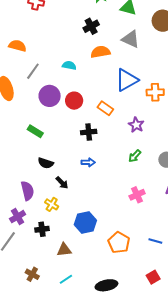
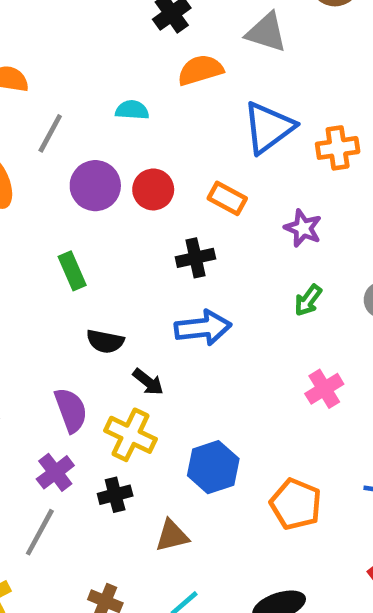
green rectangle: (35, 131) -> (72, 271), turned 42
blue arrow: (88, 162) -> (203, 328), size x1.6
yellow cross: (52, 204) -> (131, 435), size x1.5

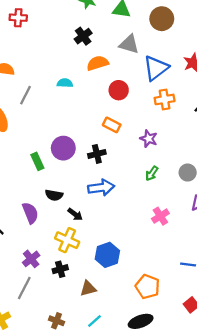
blue triangle: (268, 128) -> (156, 68), moved
purple circle: (95, 186) -> (63, 148), moved
red circle: (153, 189) -> (119, 90), moved
purple semicircle: (71, 410) -> (30, 213), moved
orange pentagon: (296, 504) -> (148, 287), moved

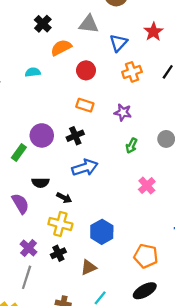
blue triangle: (156, 68) -> (118, 43), size x0.7
green rectangle: (37, 161) -> (19, 153), turned 70

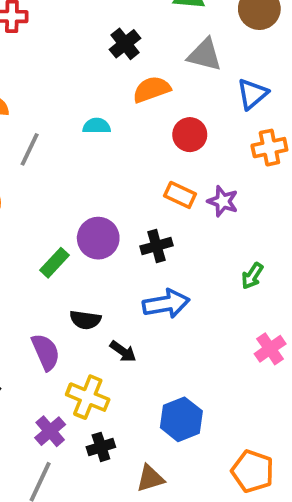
purple star: (123, 112) -> (223, 201), moved
yellow cross: (60, 224) -> (88, 397), moved

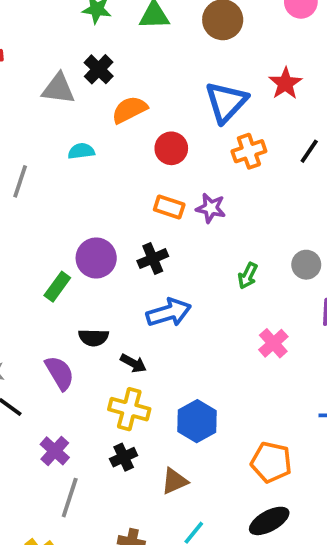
gray triangle: (205, 55) -> (58, 89), moved
blue triangle: (252, 94) -> (226, 102), size x1.4
yellow cross: (88, 397) -> (129, 409), moved
purple cross: (50, 431) -> (55, 451), moved

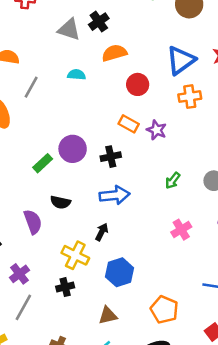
black arrow: (133, 363) -> (102, 232), moved, turned -102
brown triangle: (174, 481) -> (108, 315), moved

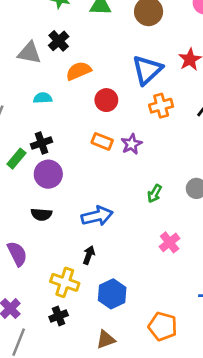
purple star: (157, 130) -> (132, 144), turned 30
black cross: (111, 157) -> (41, 143), moved
green rectangle: (43, 163) -> (16, 159), moved
black semicircle: (60, 202) -> (41, 214), moved

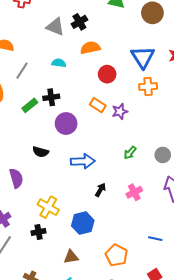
blue triangle: (147, 70) -> (143, 57), turned -30
purple circle: (48, 174) -> (66, 124), moved
black arrow: (89, 255) -> (100, 190), moved

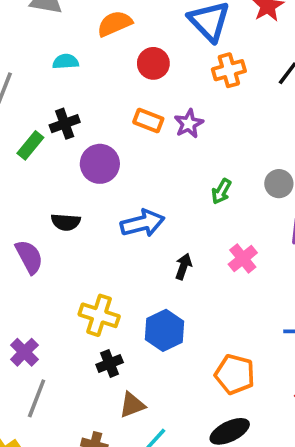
purple semicircle: (16, 178) -> (29, 257), moved
black cross: (39, 232) -> (110, 363), moved
brown triangle: (71, 257) -> (132, 405), moved

